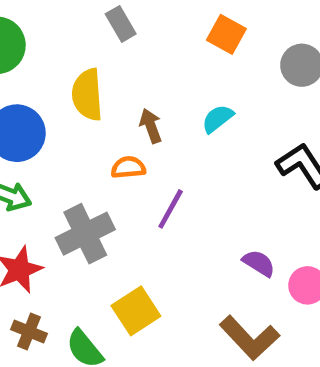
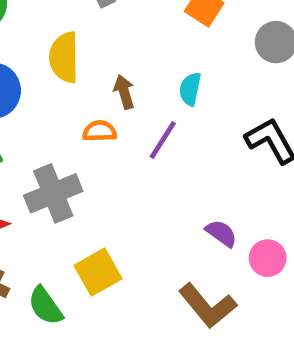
cyan semicircle: (218, 119) -> (190, 89), turned -44
purple line: (171, 209) -> (163, 140), moved

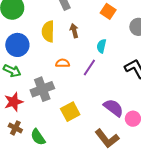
brown arrow: (124, 92) -> (74, 31), moved
purple semicircle: (221, 233) -> (113, 108), size x1.5
yellow square: (98, 272) -> (70, 112), moved

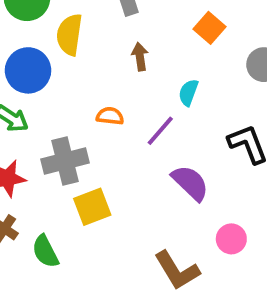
yellow semicircle: (48, 31) -> (69, 35), moved
purple semicircle: (113, 108) -> (190, 183), moved
yellow square: (70, 112) -> (92, 207), moved

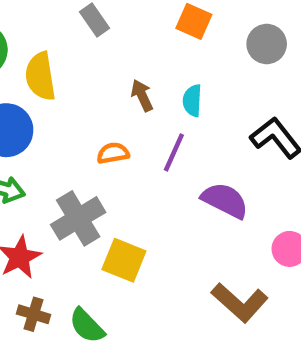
brown arrow: (140, 57) -> (142, 95), moved
yellow square: (92, 207) -> (124, 260), turned -30

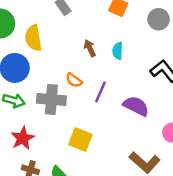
purple line: (174, 152) -> (100, 92), moved
orange semicircle: (113, 153) -> (74, 80), turned -133
gray cross: (78, 218) -> (51, 99), moved, turned 36

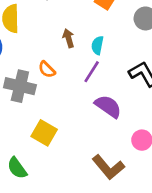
purple line: (100, 92) -> (92, 72), moved

